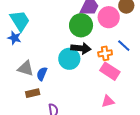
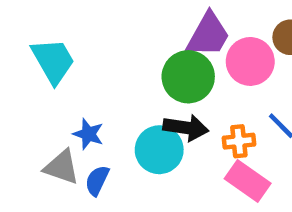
blue star: (14, 38) -> (88, 134), moved

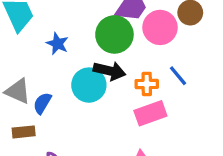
blue star: (88, 134) -> (57, 44), moved
pink rectangle: (248, 181) -> (150, 113), turned -60

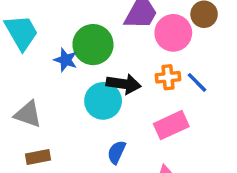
green circle: (114, 34) -> (93, 45), moved
orange cross: (147, 84) -> (168, 77), moved
blue semicircle: (42, 103) -> (117, 152), moved

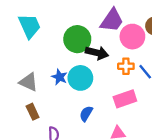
blue star: (66, 60) -> (59, 77), moved
black arrow: (124, 84) -> (97, 53), moved
brown rectangle: (38, 157) -> (33, 112), turned 70

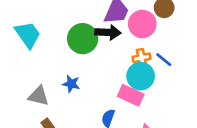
black arrow: (97, 53) -> (108, 32), moved
cyan circle: (80, 78) -> (141, 76), moved
pink rectangle: (125, 99) -> (131, 95), moved, turned 55

